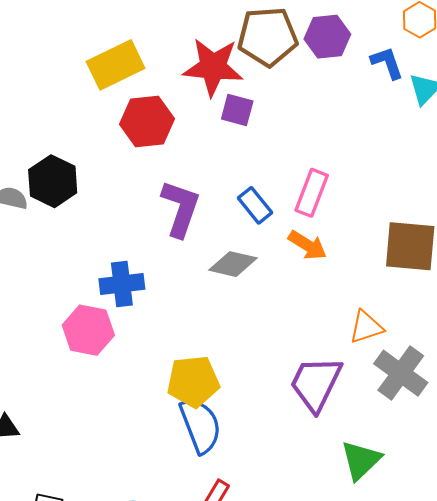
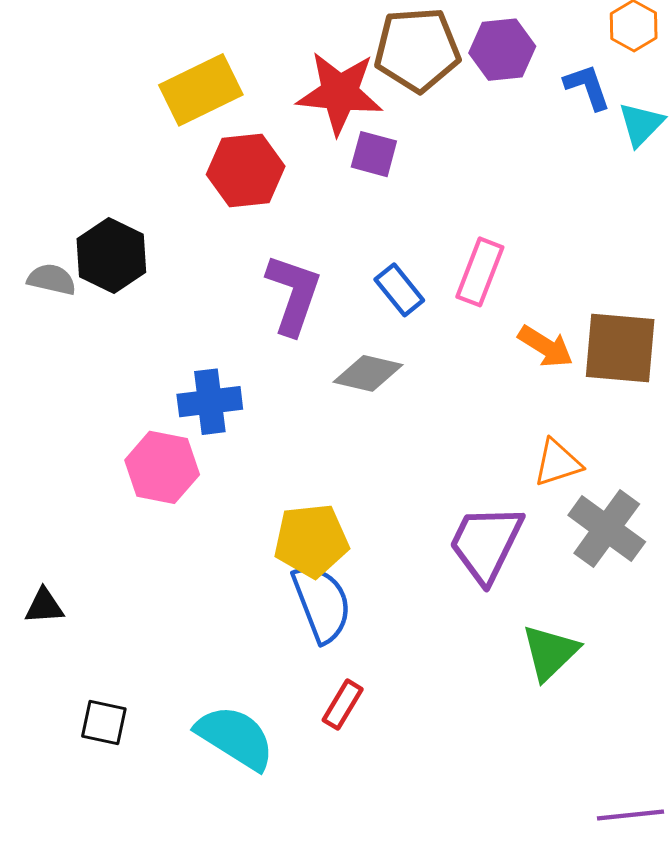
orange arrow: (307, 245) -> (546, 347), moved

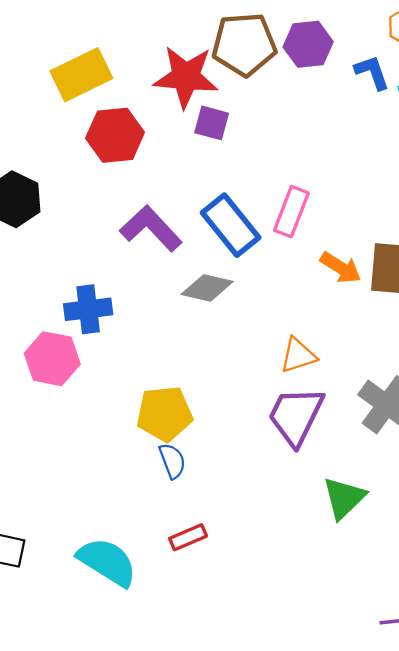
blue rectangle: (399, 290) -> (231, 225), size x1.6
purple L-shape: (293, 294) -> (151, 228), turned -62
orange triangle: (557, 463) -> (298, 355), moved
blue semicircle: (322, 603) -> (172, 461), size x0.6
red rectangle: (343, 705) -> (188, 537), turned 36

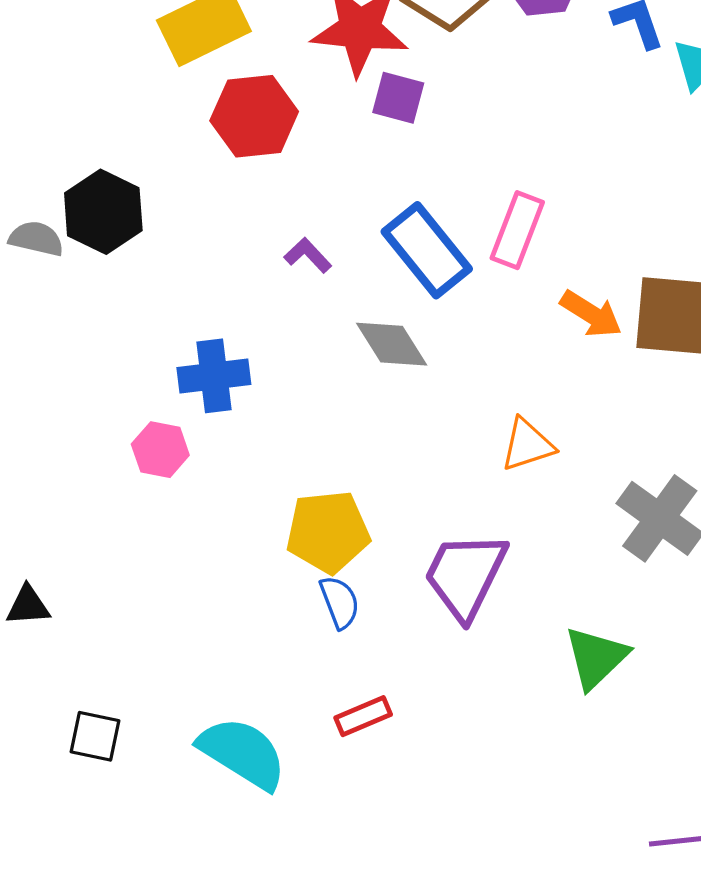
purple L-shape: (151, 228) -> (308, 255), size x0.5
gray diamond: (207, 288) -> (392, 344), turned 45
pink hexagon: (52, 359) -> (160, 450), size x0.7
purple trapezoid: (296, 416) -> (465, 575), moved

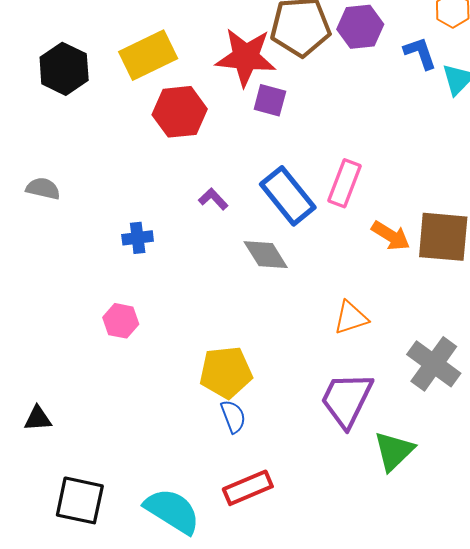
black hexagon: (103, 212) -> (64, 69), moved
blue cross: (214, 376) -> (138, 238), moved, size x0.7
purple trapezoid: (465, 575) -> (347, 400), moved
red rectangle: (363, 716) -> (248, 488), size x1.4
black square: (95, 736) -> (80, 500), size x1.5

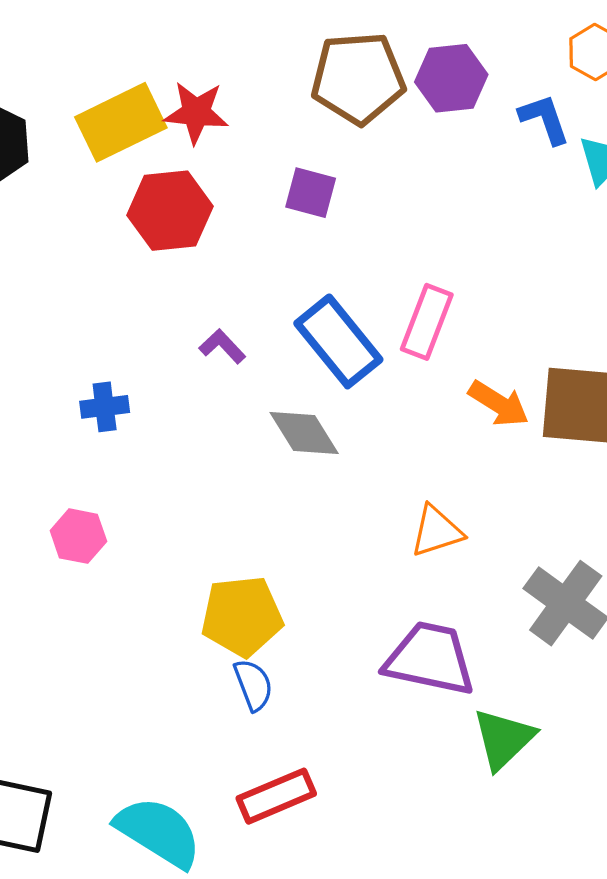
red star: (246, 57) -> (196, 113), moved, size x0.7
purple trapezoid: (347, 400) -> (430, 659), turned 76

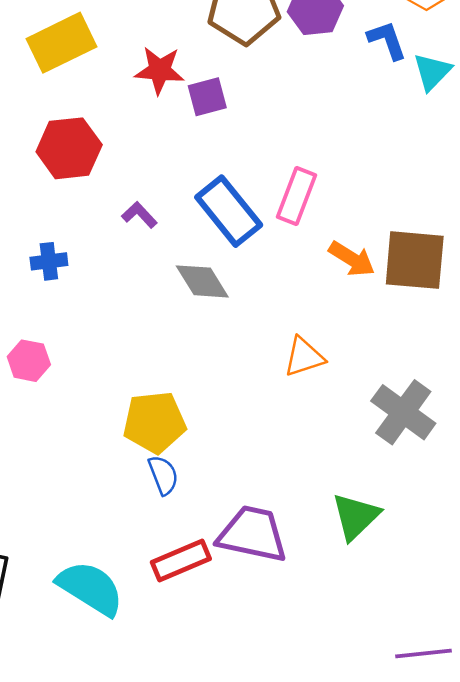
red star: (196, 113) -> (160, 70), moved
purple square: (311, 193) -> (207, 97), turned -30
red hexagon: (170, 211) -> (69, 148), moved
purple trapezoid: (430, 659) -> (253, 534), moved

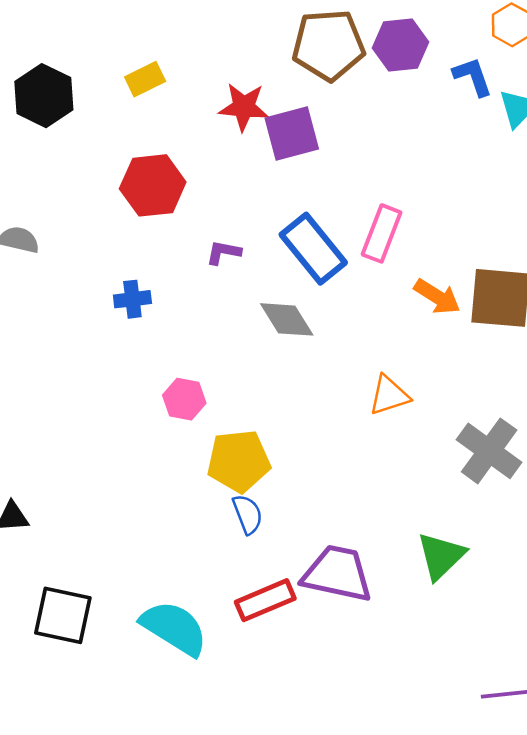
yellow rectangle: (61, 43) -> (145, 79), size x0.6
purple square: (207, 97) -> (292, 134), size x1.4
purple L-shape: (139, 215) -> (224, 252), turned -36
pink hexagon: (29, 361) -> (184, 399), moved

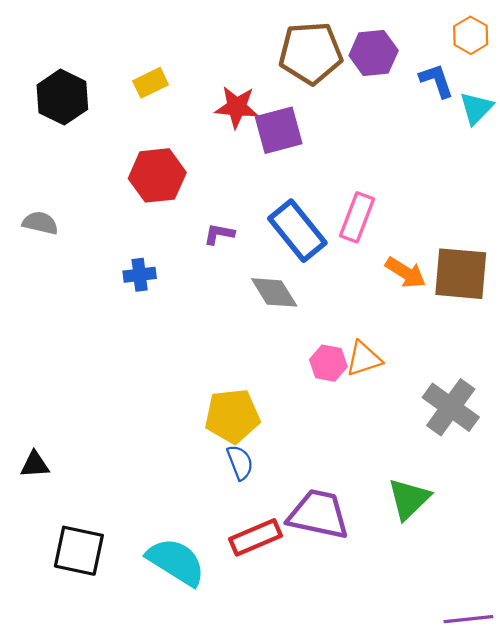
pink hexagon: (184, 399) -> (328, 363), moved

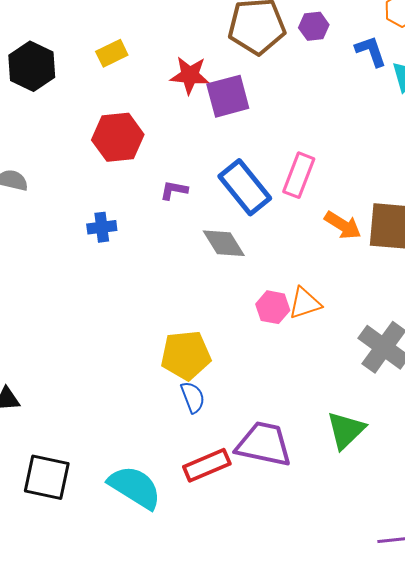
purple hexagon: (374, 53) -> (314, 26), size x0.7

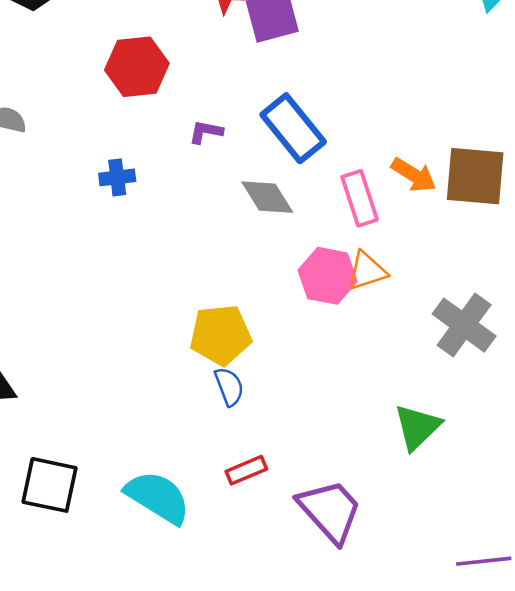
pink rectangle: (299, 175) -> (360, 198), moved, turned -39
pink hexagon: (273, 307) -> (328, 276), size x1.4
purple trapezoid: (264, 444) -> (330, 511), moved, turned 36
red rectangle: (207, 465) -> (246, 470), size x0.7

